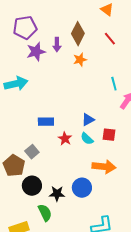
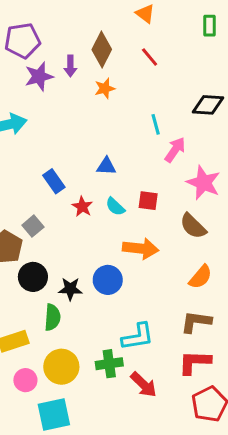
blue triangle: (88, 120) -> (106, 166), moved, turned 32
blue rectangle: (46, 122) -> (54, 181), turned 56
green semicircle: (45, 213) -> (52, 317), turned 30

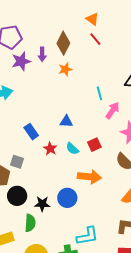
red line: (150, 57) -> (95, 39), moved
red square: (148, 201) -> (94, 145), turned -32
gray square: (33, 226) -> (17, 162), turned -32

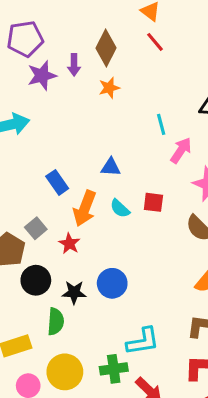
red square: (94, 145) -> (153, 202), turned 32
red star: (50, 149) -> (69, 244), moved
gray square: (17, 162) -> (36, 228), turned 32
orange arrow: (89, 177) -> (85, 208), moved, turned 105

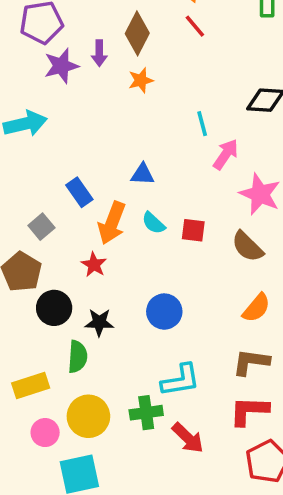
red square: (153, 202) -> (193, 230), moved
gray square: (36, 228) -> (41, 227), moved
blue circle: (112, 283) -> (164, 312), moved

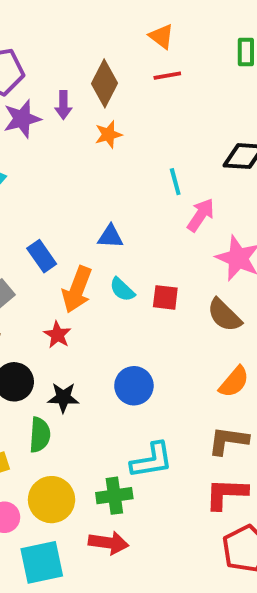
red line: (195, 26) -> (167, 76), turned -60
red arrow: (188, 438) -> (108, 543), moved, turned -36

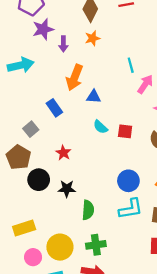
purple arrow: (63, 105) -> (63, 44), moved
orange arrow: (77, 290) -> (75, 78), moved
blue circle: (134, 386) -> (128, 181), moved
green semicircle: (40, 435) -> (88, 210), moved
cyan L-shape: (152, 460) -> (131, 209), moved

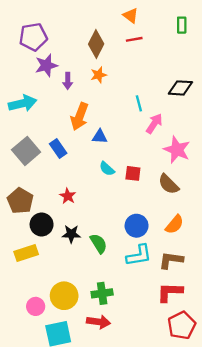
gray square: (31, 129) -> (26, 151), moved, size x1.6
green semicircle: (88, 210) -> (99, 243), moved, turned -36
yellow rectangle: (24, 228) -> (26, 253), moved

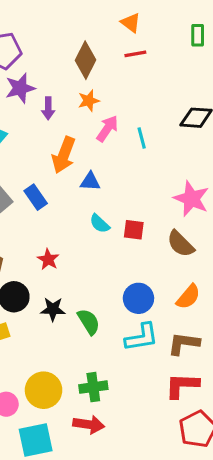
pink arrow: (154, 124) -> (107, 129), moved

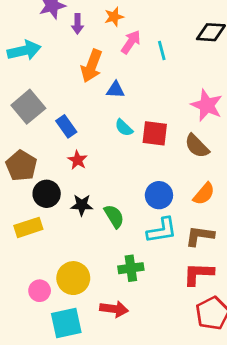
blue rectangle: (36, 197) -> (66, 126), moved
red square: (134, 230) -> (155, 133), size x1.4
green cross: (93, 387) -> (131, 268), moved

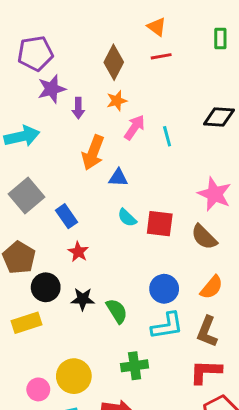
brown L-shape: (200, 236) -> (207, 332), turned -76

